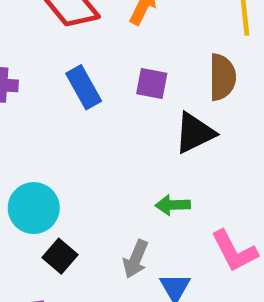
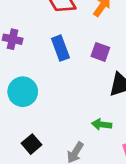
cyan circle: (34, 208) -> (23, 92), moved

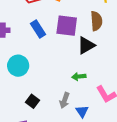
purple square: (100, 52) -> (67, 26), size x1.6

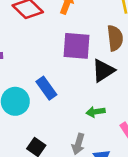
blue rectangle: (38, 29) -> (46, 88), moved

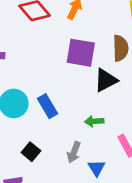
blue rectangle: (46, 88) -> (47, 106), moved

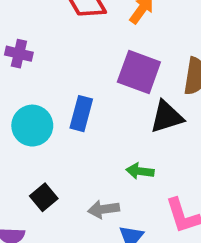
blue rectangle: (47, 106) -> (81, 114), moved, turned 35
gray arrow: (74, 152) -> (104, 209), turned 50

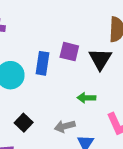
purple square: (139, 72) -> (69, 52), moved, size x0.7
black triangle: (167, 117) -> (100, 59), turned -35

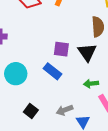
blue rectangle: (42, 63) -> (52, 71), moved, turned -54
green arrow: (86, 98) -> (91, 84), moved

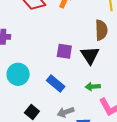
blue rectangle: (52, 71) -> (56, 84), moved

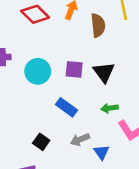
brown semicircle: (101, 30) -> (98, 25), moved
cyan circle: (18, 74) -> (38, 71), moved

